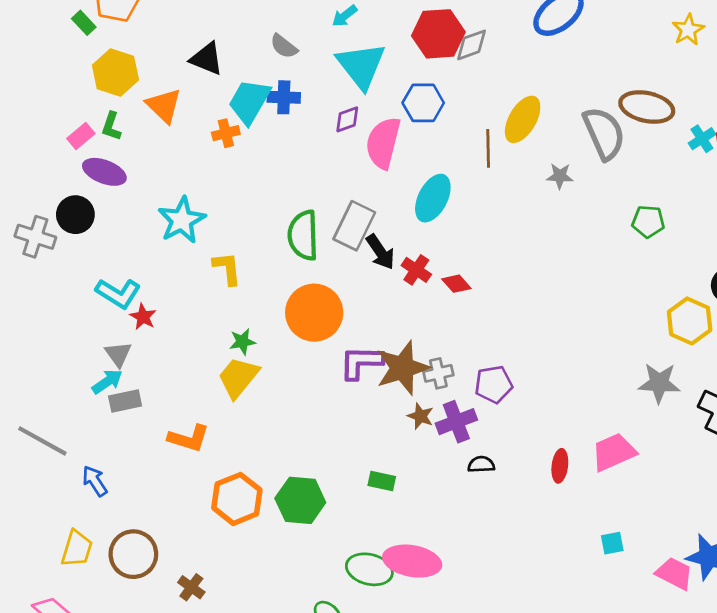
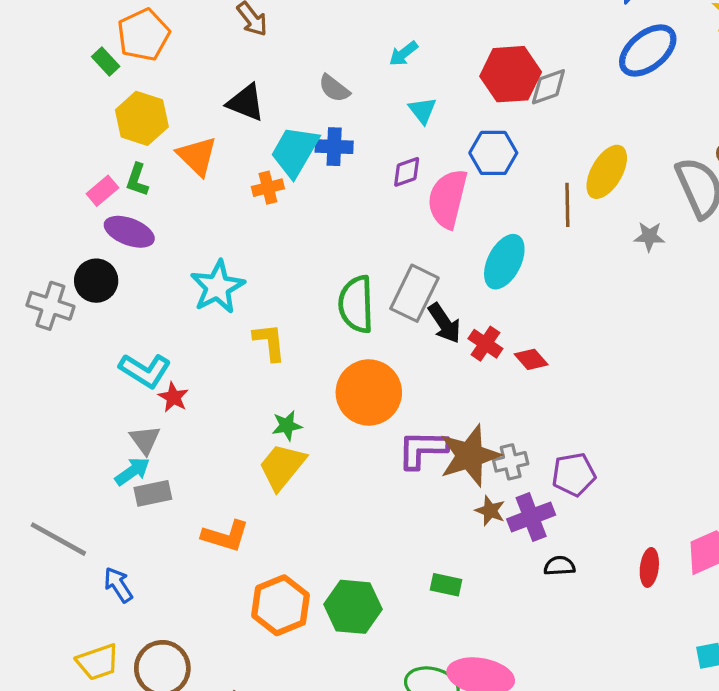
cyan triangle: (361, 66) -> (422, 110), size x0.5
yellow trapezoid: (77, 549) -> (98, 662), turned 54

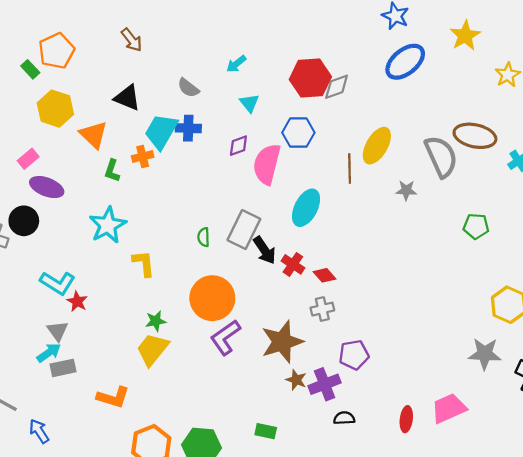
green L-shape: (137, 180) -> (112, 171), moved
green semicircle: (356, 304) -> (204, 237), size x0.5
purple L-shape: (422, 449) -> (225, 337), moved, turned -36
gray cross: (511, 462) -> (322, 309), moved

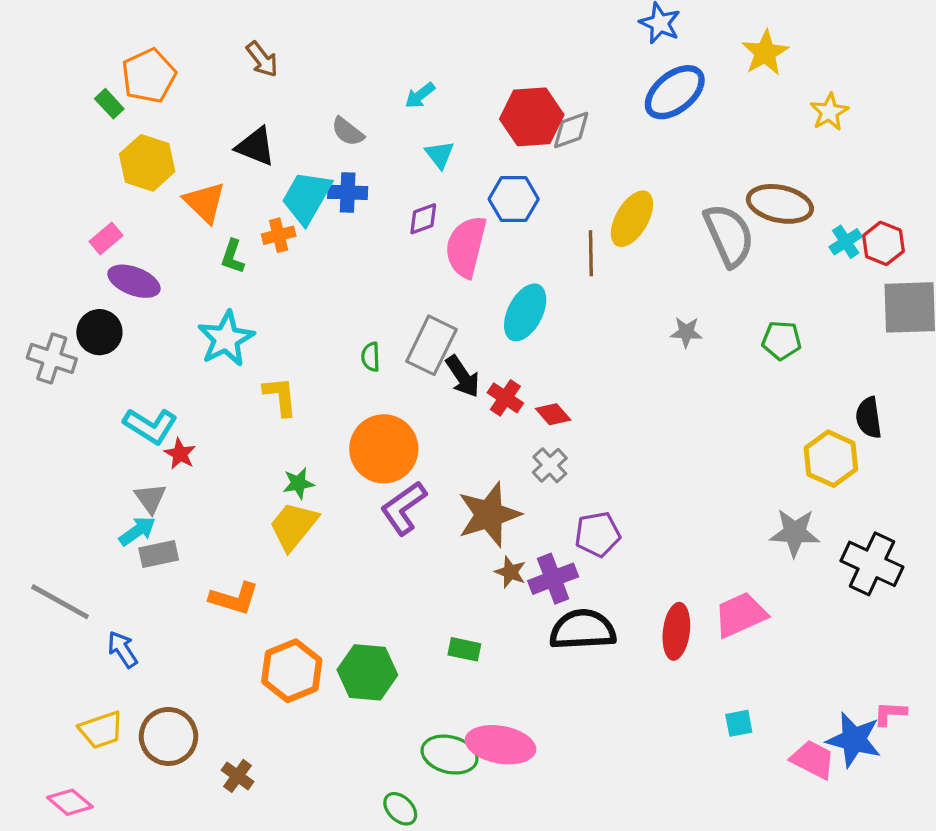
gray star: (406, 190) -> (686, 332), moved
gray cross: (322, 309) -> (550, 465), turned -30
black semicircle: (344, 418) -> (583, 630), size x2.0
red ellipse: (406, 419) -> (676, 631), size x1.4

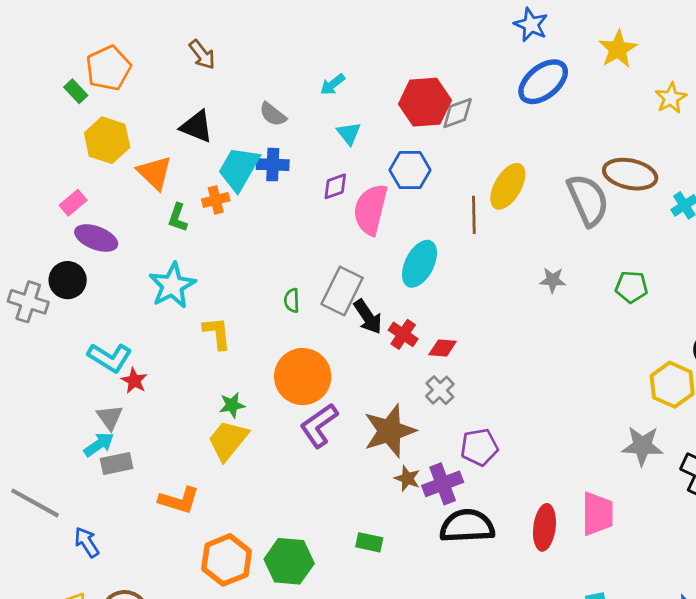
red diamond: (553, 414) -> (443, 348), turned -44
pink trapezoid: (740, 615) -> (597, 514), turned 114

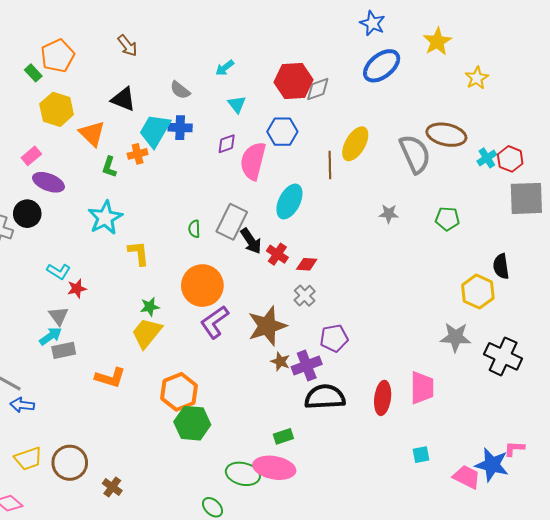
cyan L-shape: (110, 358) -> (59, 271), size x0.7
red star: (134, 381) -> (77, 289), turned 30
blue arrow: (87, 542) -> (22, 405), moved, turned -50
green rectangle: (369, 542) -> (283, 436), moved, turned -30
orange hexagon: (227, 560) -> (179, 392), moved

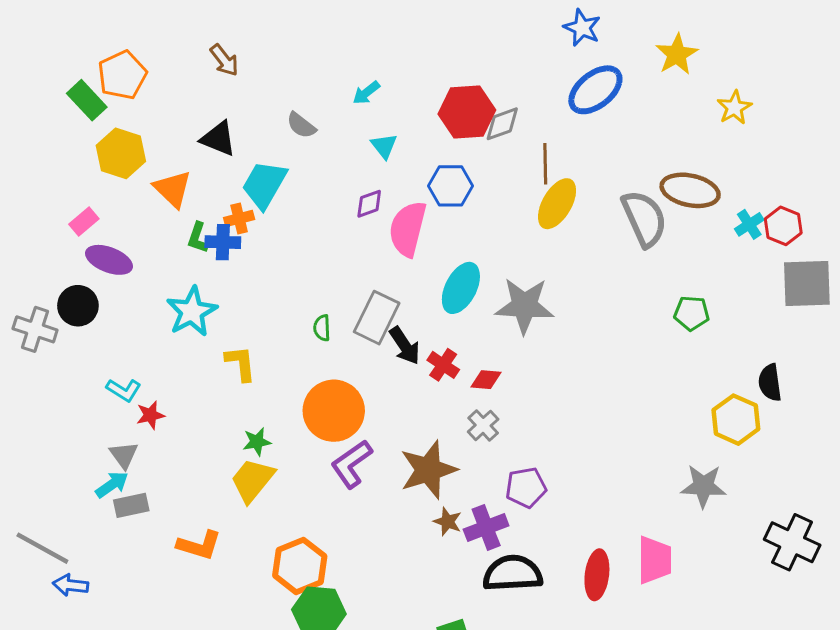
green rectangle: (33, 73) -> (87, 100), size x1.5
blue cross: (180, 128) -> (223, 242), moved
brown line: (330, 165) -> (545, 164), moved
gray star: (389, 214) -> (524, 306), moved, size x2.0
black cross: (503, 356) -> (792, 542), moved

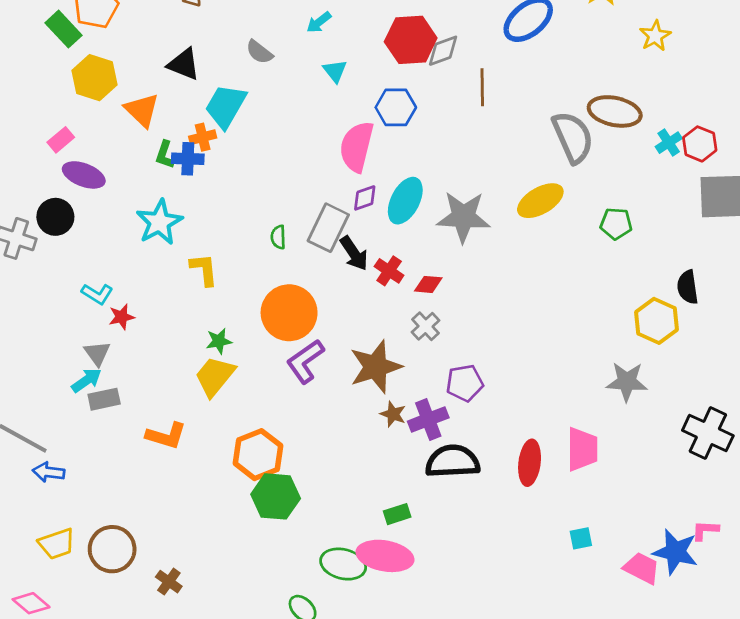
purple diamond: (369, 204) -> (365, 198), moved
yellow ellipse: (557, 204) -> (540, 201), moved, turned 30

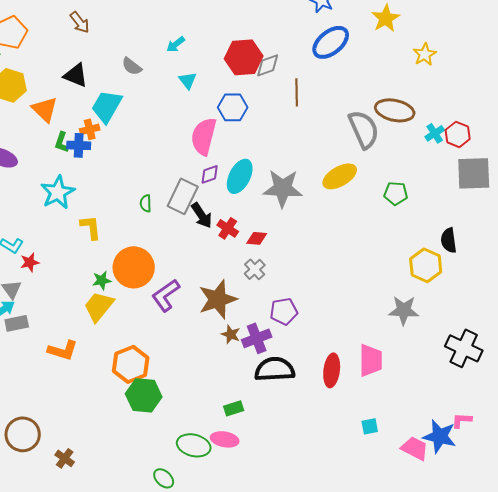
orange circle: (289, 313) -> (134, 267), moved
pink ellipse: (385, 556) -> (225, 439), size x0.7

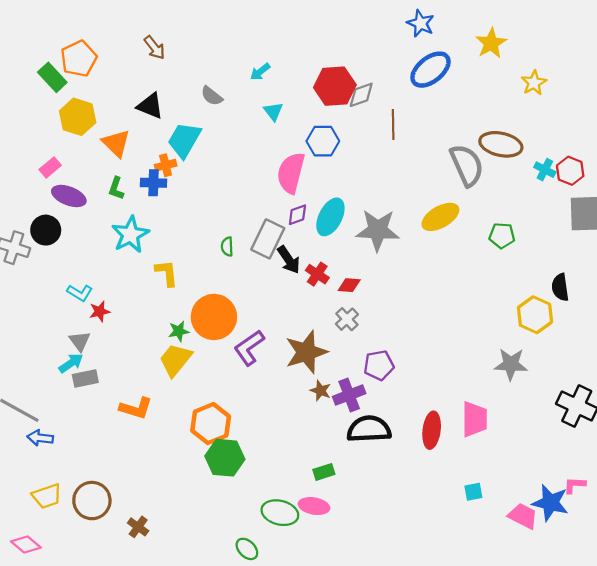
cyan cross: (435, 133) -> (545, 170), turned -30
green L-shape: (62, 142) -> (116, 188), moved

